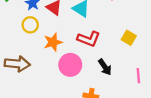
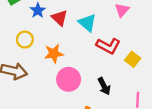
yellow circle: (30, 25) -> (25, 40), moved
red L-shape: (89, 39) -> (108, 46), moved

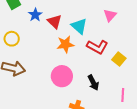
yellow circle: (25, 40) -> (12, 39), moved
orange star: (54, 54) -> (65, 44), moved

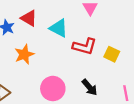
red triangle: (54, 22) -> (29, 18), moved
orange star: (65, 44) -> (24, 54), moved

